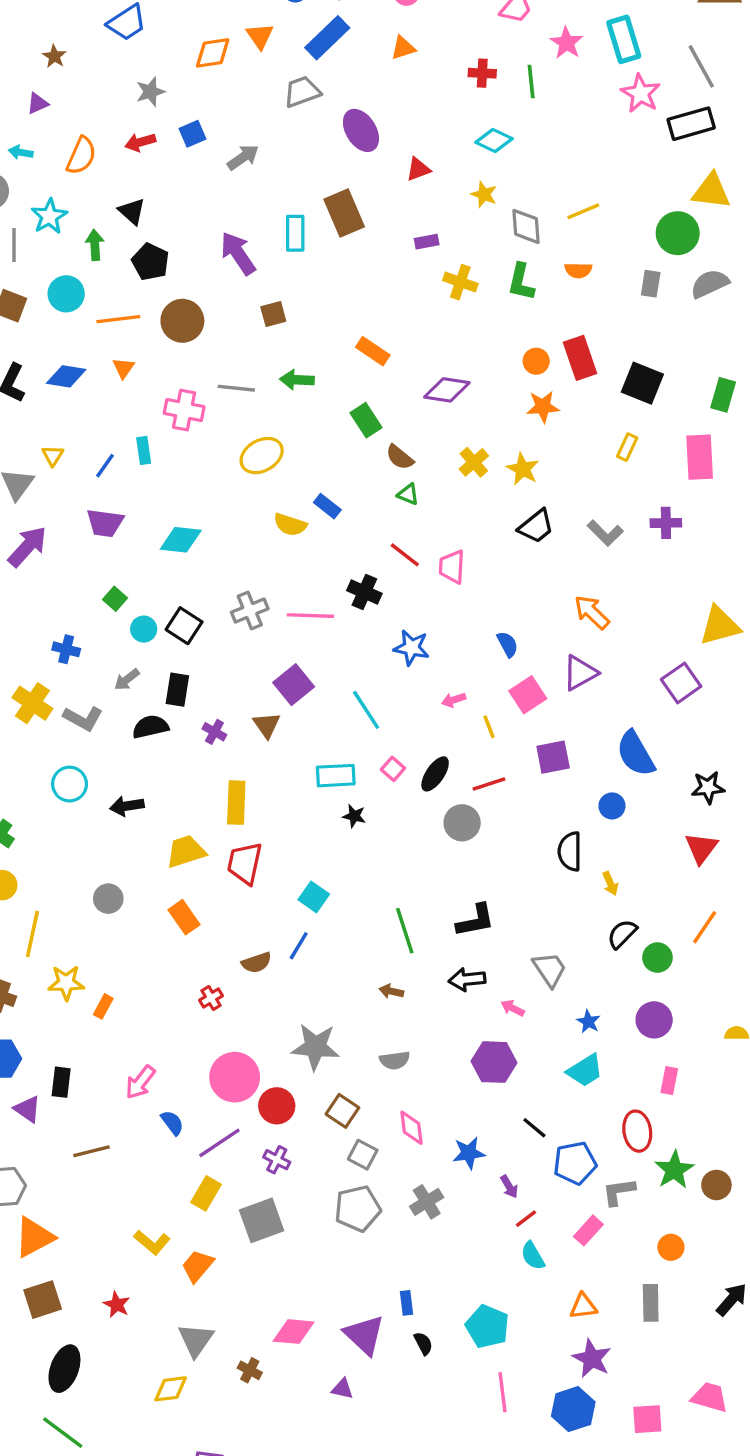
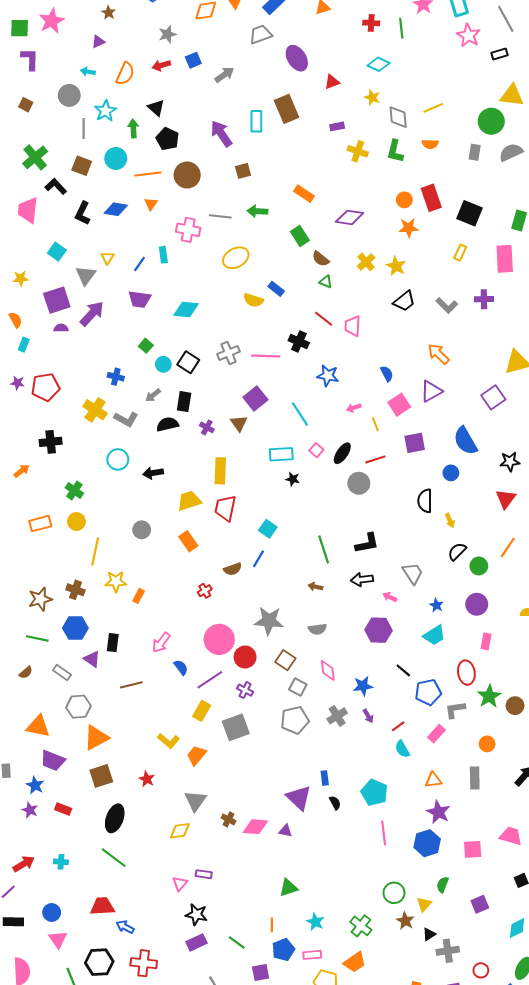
black rectangle: (691, 124) -> (499, 54), size x0.6
purple arrow: (509, 1187) -> (368, 716), moved
pink diamond: (294, 1332) -> (255, 827), moved

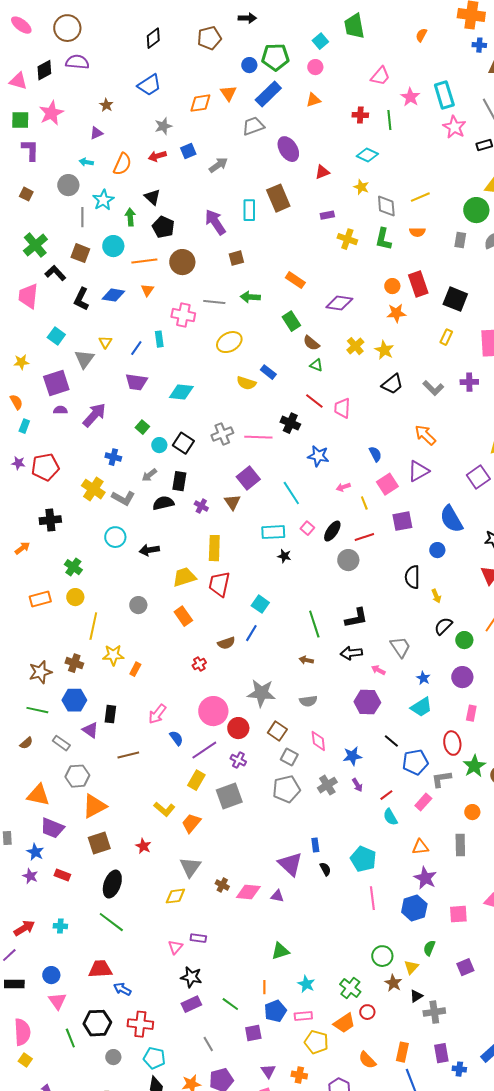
purple arrow: (92, 314) -> (94, 415), moved
red circle: (481, 970) -> (367, 1012), moved

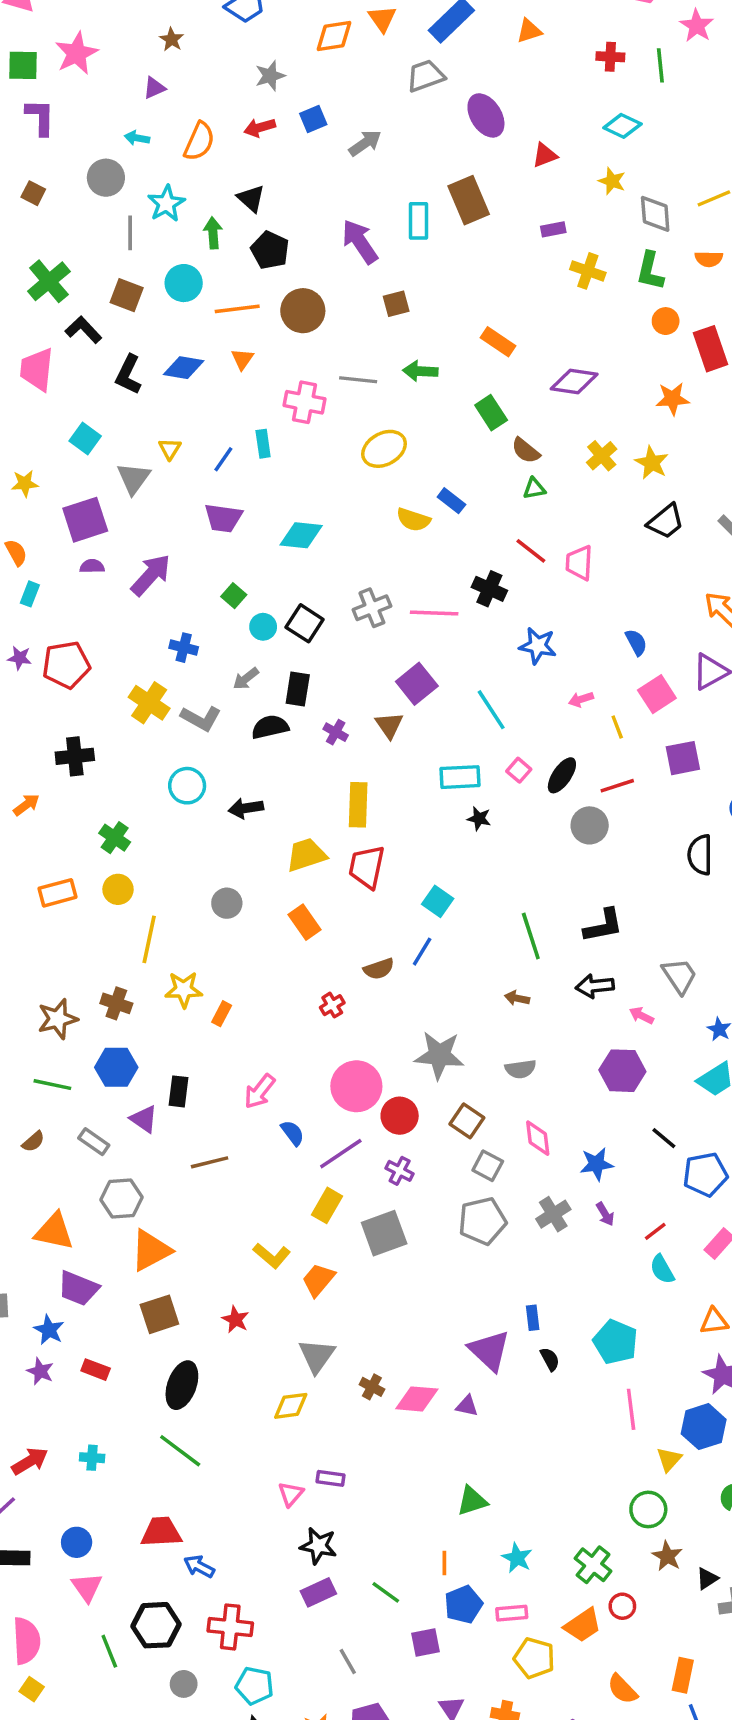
orange circle: (392, 286) -> (666, 321), moved
green triangle: (316, 365) -> (534, 489), turned -32
yellow triangle: (411, 967) -> (669, 1459), moved

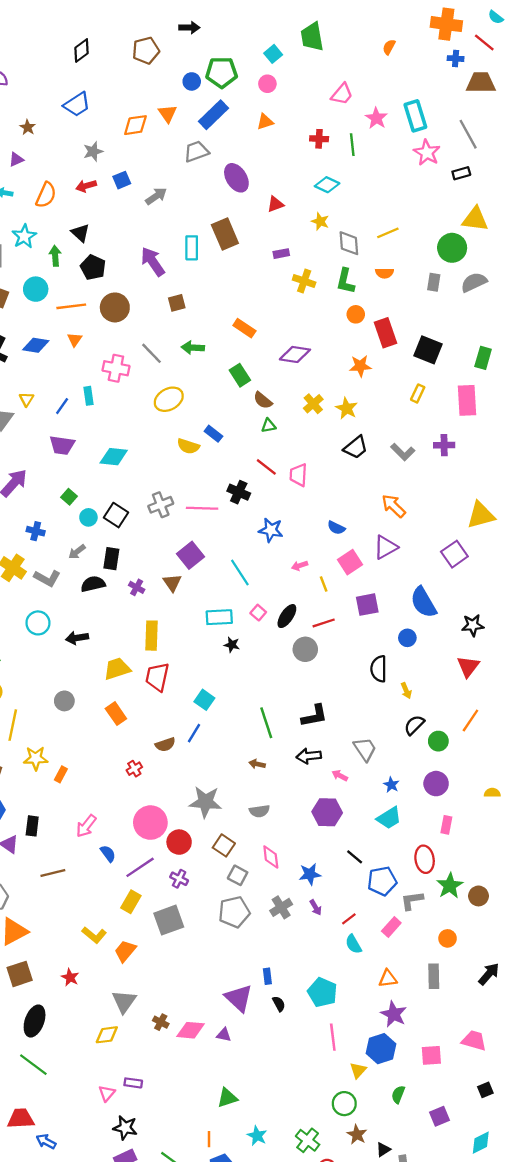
gray line: (358, 380) -> (152, 353), turned 40
blue semicircle: (636, 642) -> (336, 528), turned 144

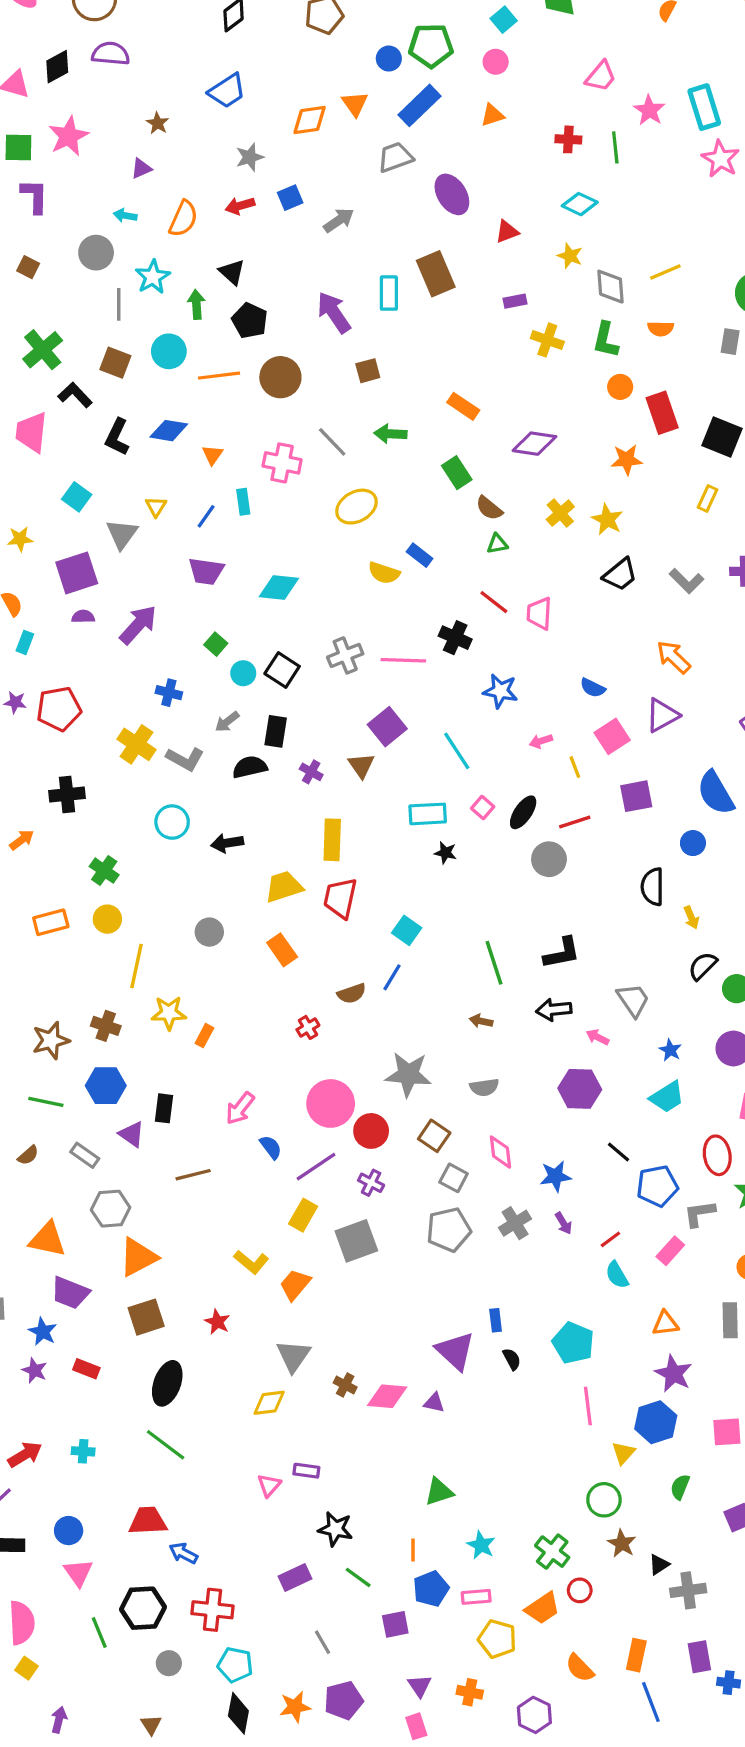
orange triangle: (75, 340) -> (213, 455), moved
black star: (125, 1128) -> (335, 1529), moved

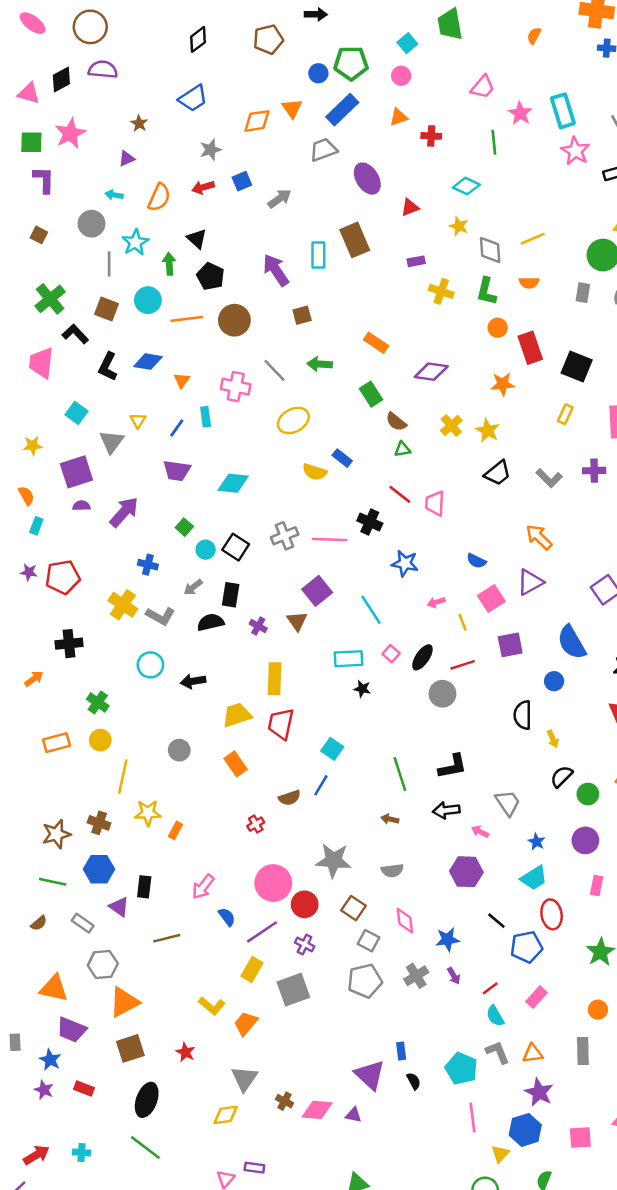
red cross: (568, 139) -> (431, 136), moved
red ellipse: (717, 1155) -> (552, 914), moved
gray L-shape: (699, 1213) -> (498, 1052), moved, turned 76

